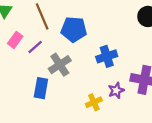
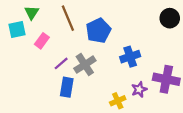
blue pentagon: (74, 29) -> (98, 31), turned -30
purple line: (35, 47) -> (61, 63), moved

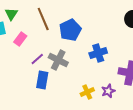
gray cross: (85, 65) -> (58, 60), turned -30
purple star: (139, 89) -> (108, 91), moved

